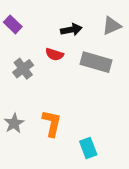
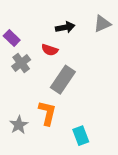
purple rectangle: (13, 24) -> (12, 38), moved
gray rectangle: (96, 62) -> (63, 80), moved, turned -72
gray star: (14, 123) -> (19, 125), moved

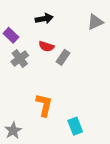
black arrow: (65, 27) -> (44, 19), moved
gray rectangle: (63, 80) -> (63, 57), moved, size x0.6
gray star: (19, 125) -> (13, 131), moved

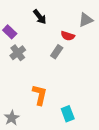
black arrow: (44, 19) -> (40, 17), turned 63
red semicircle: (46, 46) -> (68, 36), moved

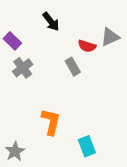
gray triangle: (86, 20) -> (110, 37), moved
gray rectangle: (57, 52) -> (73, 67), turned -64

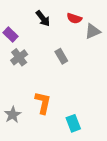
red semicircle: (87, 46) -> (74, 18), moved
gray star: (15, 151) -> (13, 115), moved

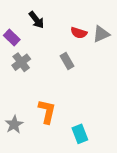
black arrow: (43, 18) -> (36, 20), moved
red semicircle: (74, 18) -> (79, 33), moved

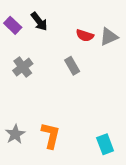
purple rectangle: (12, 38) -> (13, 25), moved
orange L-shape: (47, 112) -> (51, 135), moved
cyan rectangle: (80, 134) -> (105, 144), moved

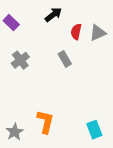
black arrow: (39, 22) -> (53, 15), moved, turned -90
red semicircle: (85, 35) -> (76, 32), turned 84
gray star: (15, 134) -> (15, 132), moved

